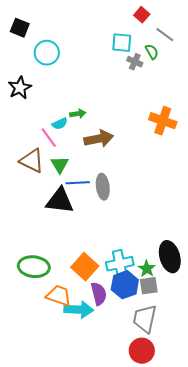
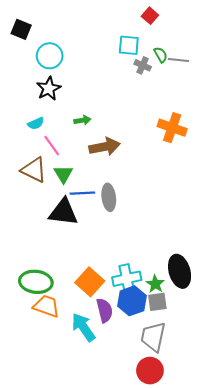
gray line: (165, 35) -> (178, 60), moved, turned -30
black star: (20, 88) -> (49, 89), moved
cyan semicircle: (60, 124) -> (36, 123), moved
orange trapezoid: (59, 296) -> (46, 306), moved
cyan arrow: (79, 310) -> (83, 327), turned -128

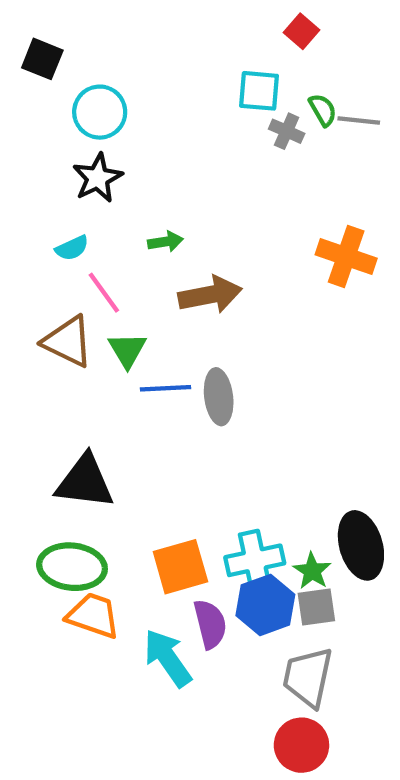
black triangle: (63, 212) -> (85, 482), moved
orange square: (90, 282) -> (180, 567), turned 32

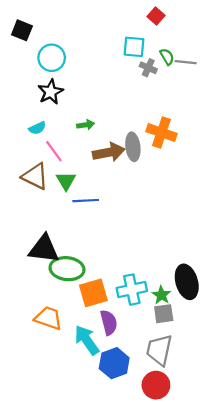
orange cross: (346, 257) -> (161, 132), moved
gray ellipse: (219, 397) -> (133, 147), moved
green ellipse: (72, 567) -> (67, 269), moved
blue hexagon: (265, 605) -> (114, 363), moved

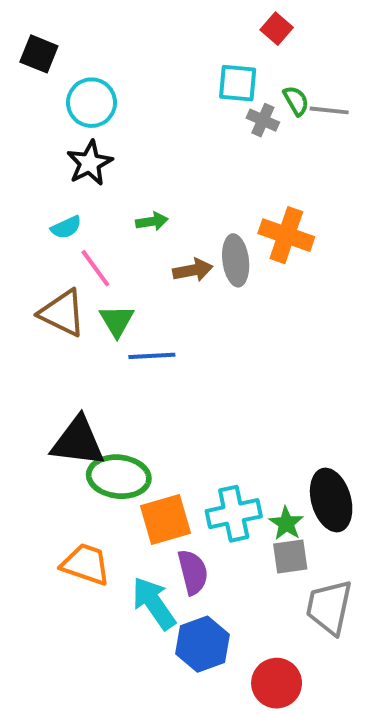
brown arrow: (109, 152) -> (193, 270), size x0.7
gray trapezoid: (159, 350) -> (329, 607), moved

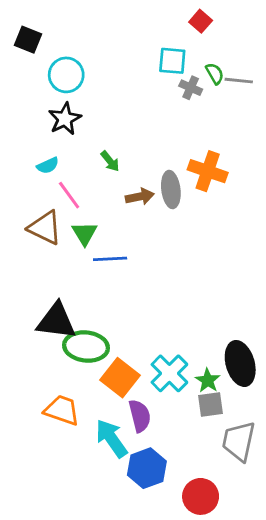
green arrow: (152, 221) -> (110, 161), turned 60
cyan cross: (234, 514) -> (169, 373), turned -33
orange square: (166, 519) -> (120, 378), turned -36

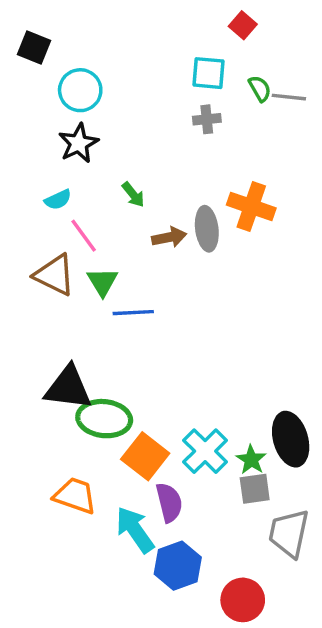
gray cross: (191, 88) -> (207, 119), moved, turned -30

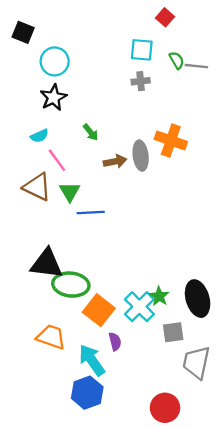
green star: (251, 460) -> (159, 296), moved
purple semicircle: (169, 502) -> (115, 342), size x0.7
blue hexagon: (178, 566) -> (87, 393), moved

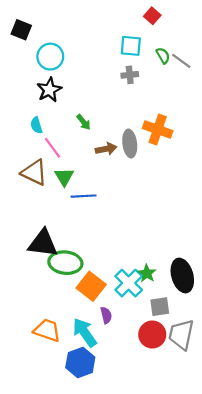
gray line: (196, 66) -> (181, 61), turned 30
cyan semicircle: (40, 136) -> (36, 125), turned 98
orange trapezoid: (51, 337) -> (47, 330), moved
red circle: (165, 408) -> (152, 335), moved

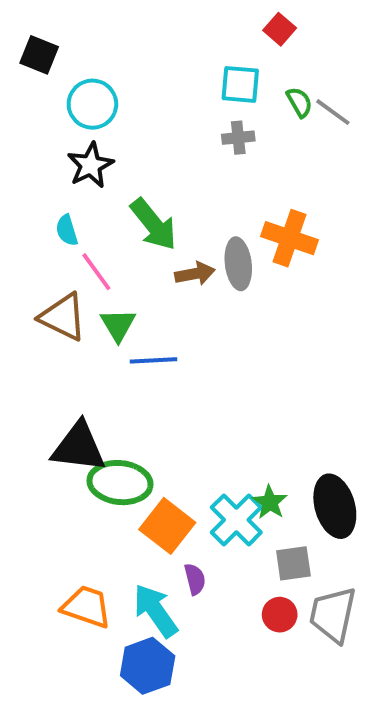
green arrow: (84, 122) -> (154, 224), size x1.8
red circle: (152, 335) -> (280, 615), size x0.7

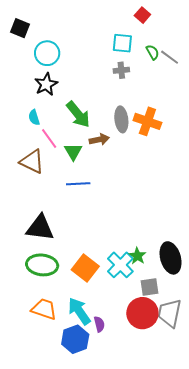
gray ellipse: (238, 264) -> (121, 119), moved
green triangle: (118, 325) -> (73, 152), moved
green ellipse: (120, 483) -> (42, 265), moved
purple semicircle: (195, 579) -> (99, 324), moved
red circle: (280, 615) -> (142, 313), size x1.8

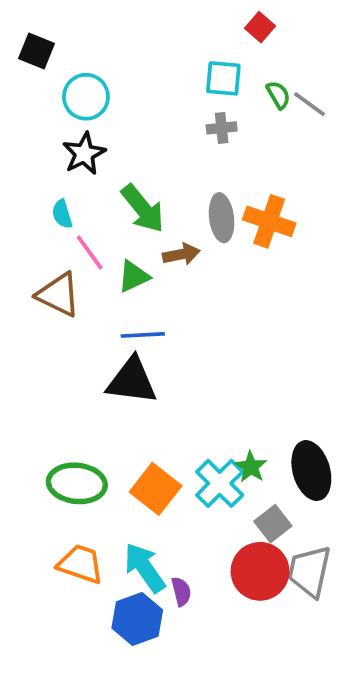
green triangle: (73, 152) -> (134, 276), turned 36
black triangle: (40, 228) -> (132, 381), moved
gray square: (149, 287) -> (273, 524), turned -30

